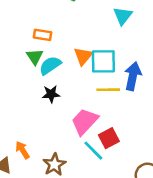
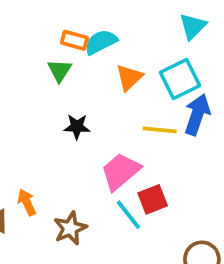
cyan square: (103, 61) -> (180, 79), moved, turned -32
cyan semicircle: (50, 65) -> (101, 42), moved

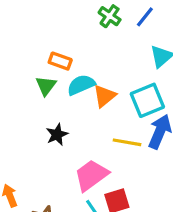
cyan semicircle: (101, 42) -> (81, 85), moved
black star: (77, 127) -> (57, 135), turned -30

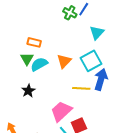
green cross: (110, 16) -> (70, 13), moved
cyan semicircle: (81, 85) -> (39, 64), moved
black star: (57, 135) -> (28, 91), moved

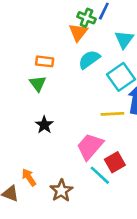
orange triangle: (64, 61) -> (78, 32), moved
cyan semicircle: (39, 64) -> (89, 60), moved

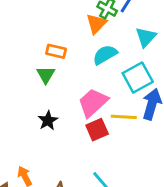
pink trapezoid: (90, 146) -> (93, 103), moved
red square: (115, 162) -> (97, 130), moved

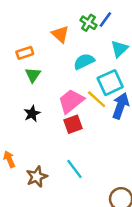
orange triangle: (96, 24) -> (60, 34), moved, turned -36
orange rectangle: (56, 51) -> (25, 53), moved, turned -35
yellow line: (124, 117) -> (97, 99), moved, turned 35

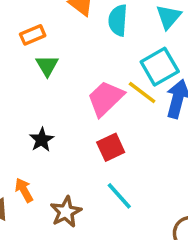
cyan semicircle: (84, 61) -> (118, 20), moved, turned -55
black star: (32, 114) -> (42, 140), moved
red square: (73, 124) -> (111, 147), moved

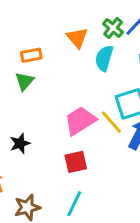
green triangle: (47, 66) -> (24, 81), moved
cyan line: (119, 196) -> (74, 204), turned 55

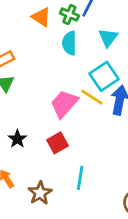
orange triangle: (77, 38) -> (41, 17), moved
red square: (76, 162) -> (57, 143), moved

